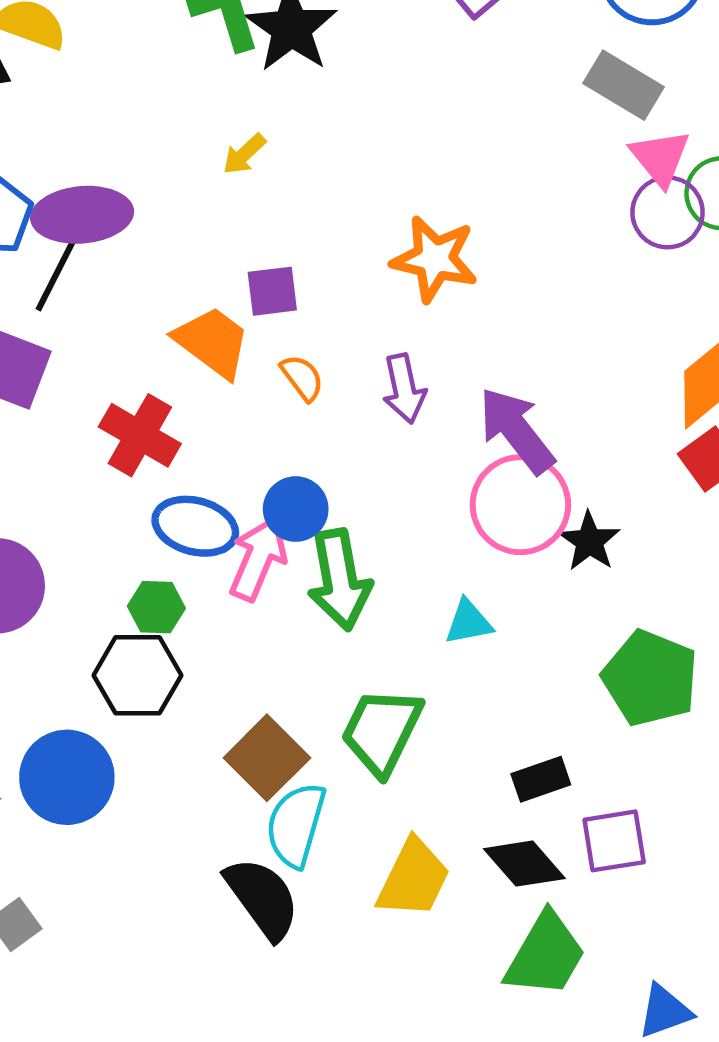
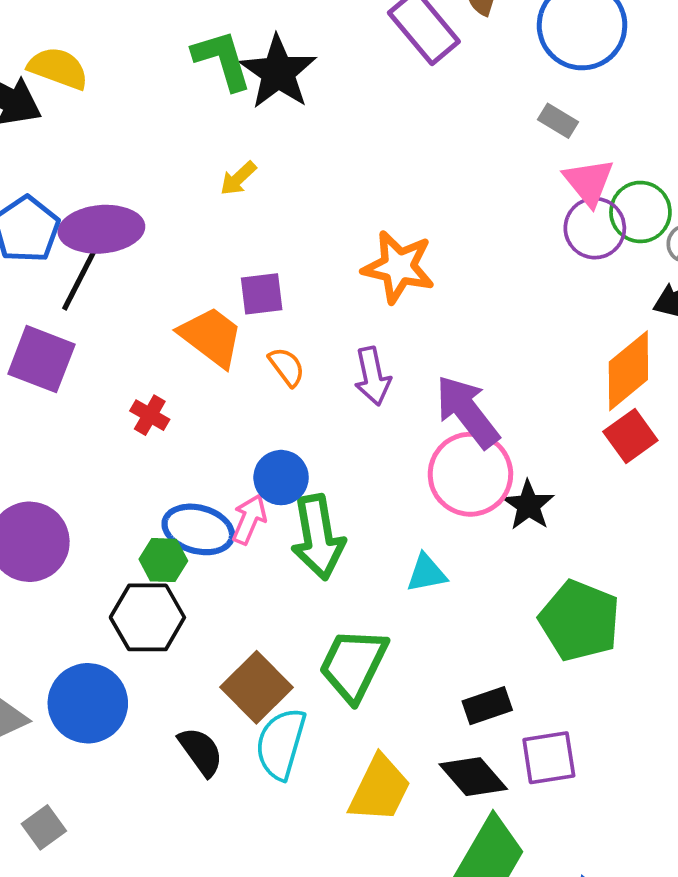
gray rectangle: (624, 85) -> (558, 121), size x0.6
red cross: (140, 435) -> (150, 415), size x0.6
blue ellipse: (195, 526) -> (198, 529), moved
pink arrow: (258, 559) -> (249, 519), size x0.7
black semicircle: (262, 898) -> (201, 752), moved, size x0.7

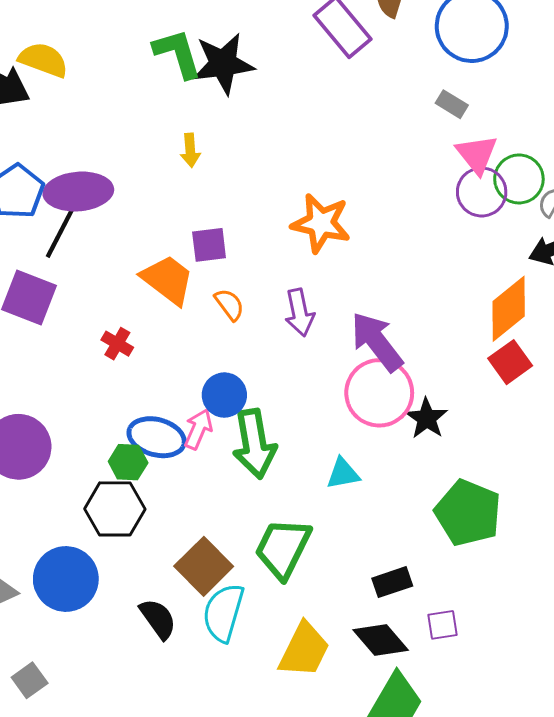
black star: (278, 72) -> (223, 64), turned 30
yellow arrow: (238, 178) -> (190, 150), turned -52
purple square: (549, 758) -> (443, 625), size x0.7

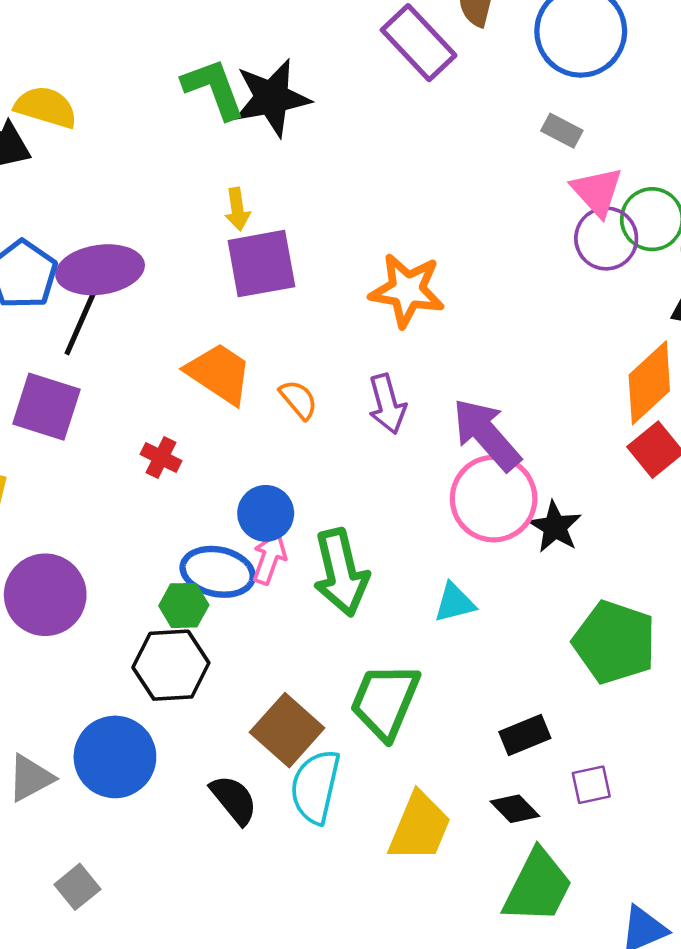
purple square: (209, 245) -> (261, 264), moved, size x1.5
blue circle: (224, 395) -> (266, 513), moved
black diamond: (381, 640) -> (515, 809), size x0.7

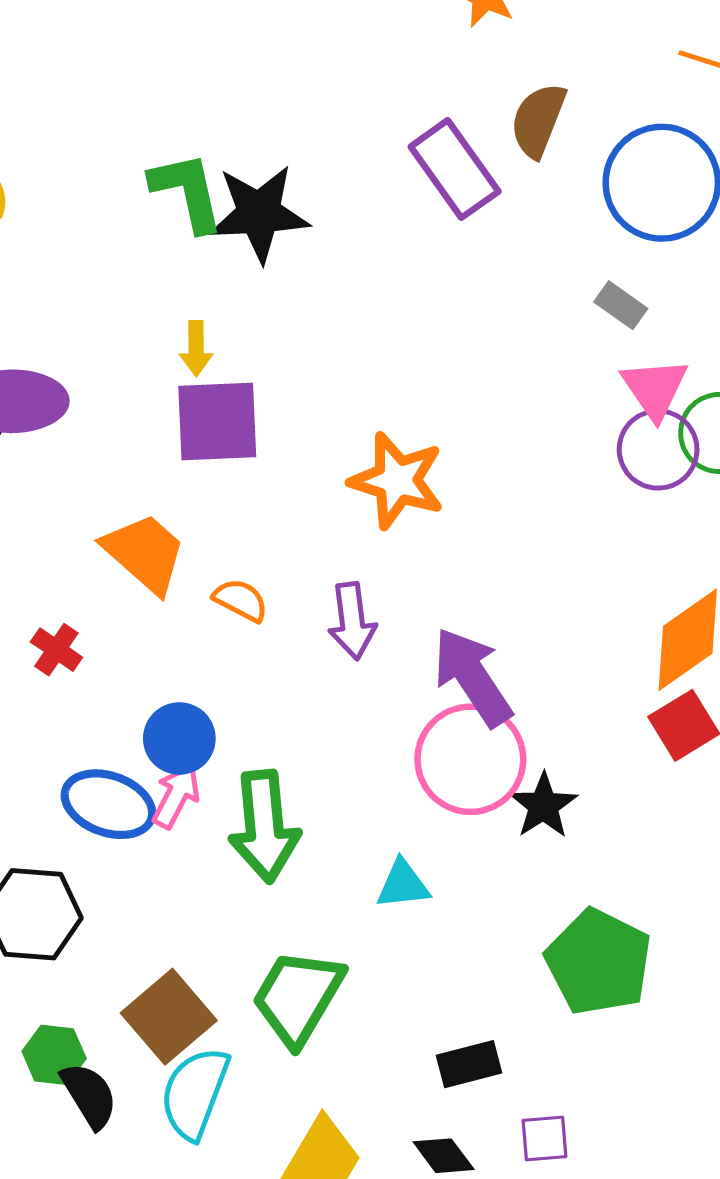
orange semicircle: (299, 400) -> (241, 600), turned -30
green hexagon: (184, 605) -> (54, 1055), moved

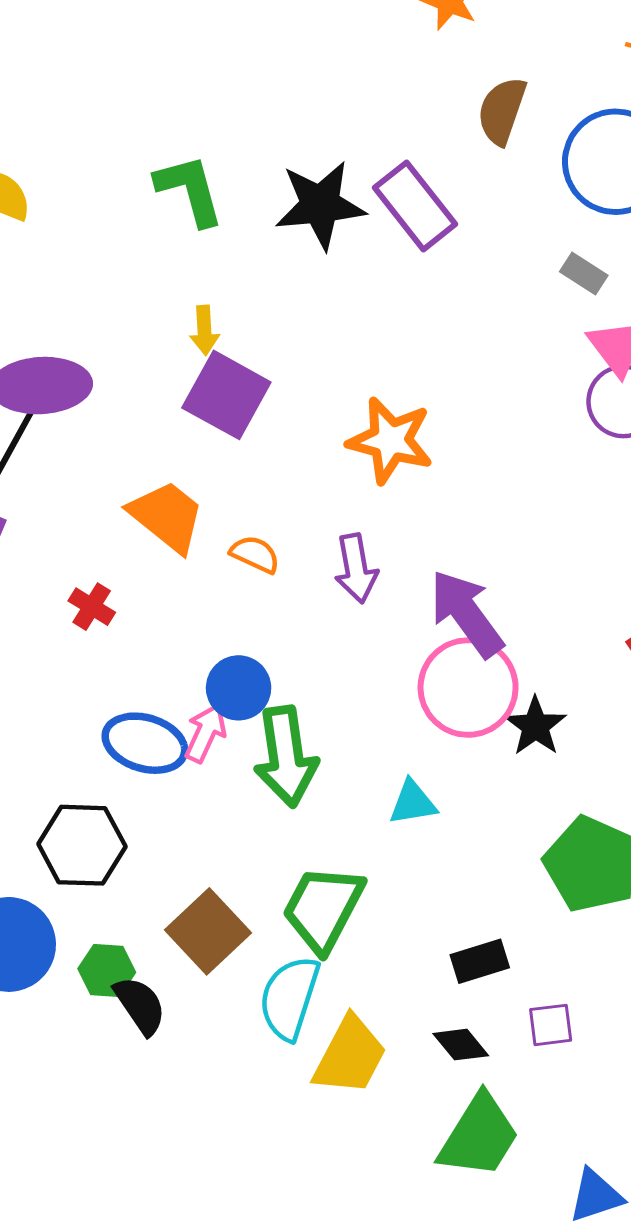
purple rectangle: (455, 169) -> (415, 206), moved
black star: (259, 213) -> (320, 205), moved
purple square: (217, 422) -> (226, 395), turned 34
blue circle: (179, 738) -> (239, 688), moved
cyan semicircle: (195, 1093) -> (289, 998), moved

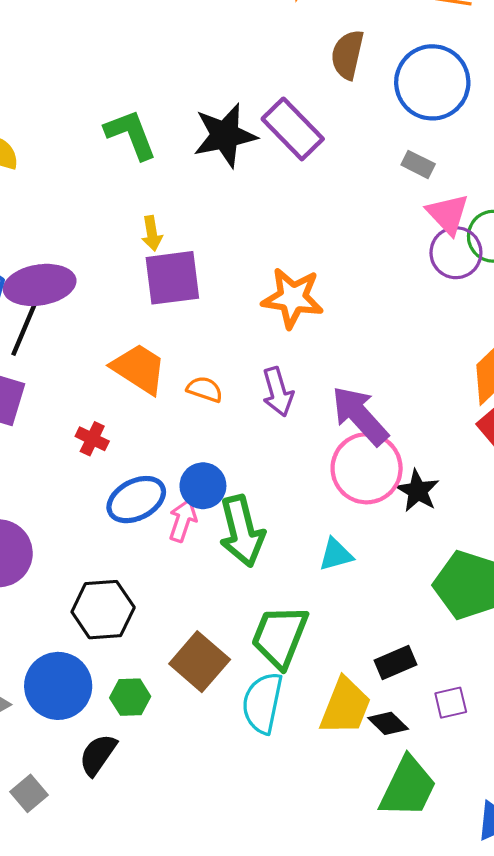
purple square: (226, 395) -> (172, 278), turned -30
blue ellipse: (145, 743) -> (136, 500), moved, turned -38
black semicircle: (140, 1005) -> (98, 755), moved, turned -105
yellow trapezoid: (350, 1056) -> (345, 706), moved

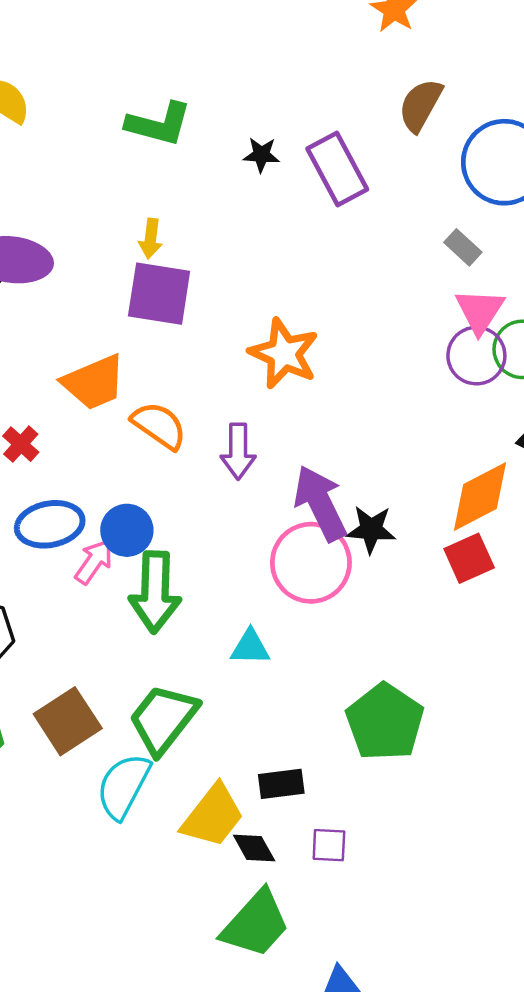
green L-shape: (131, 134) -> (159, 124), turned 110
black star: (225, 135) -> (261, 155), size x0.5
orange trapezoid: (139, 369) -> (94, 382), turned 108
orange semicircle: (205, 389) -> (159, 425), size x1.4
black star: (418, 491) -> (371, 529), moved, turned 30

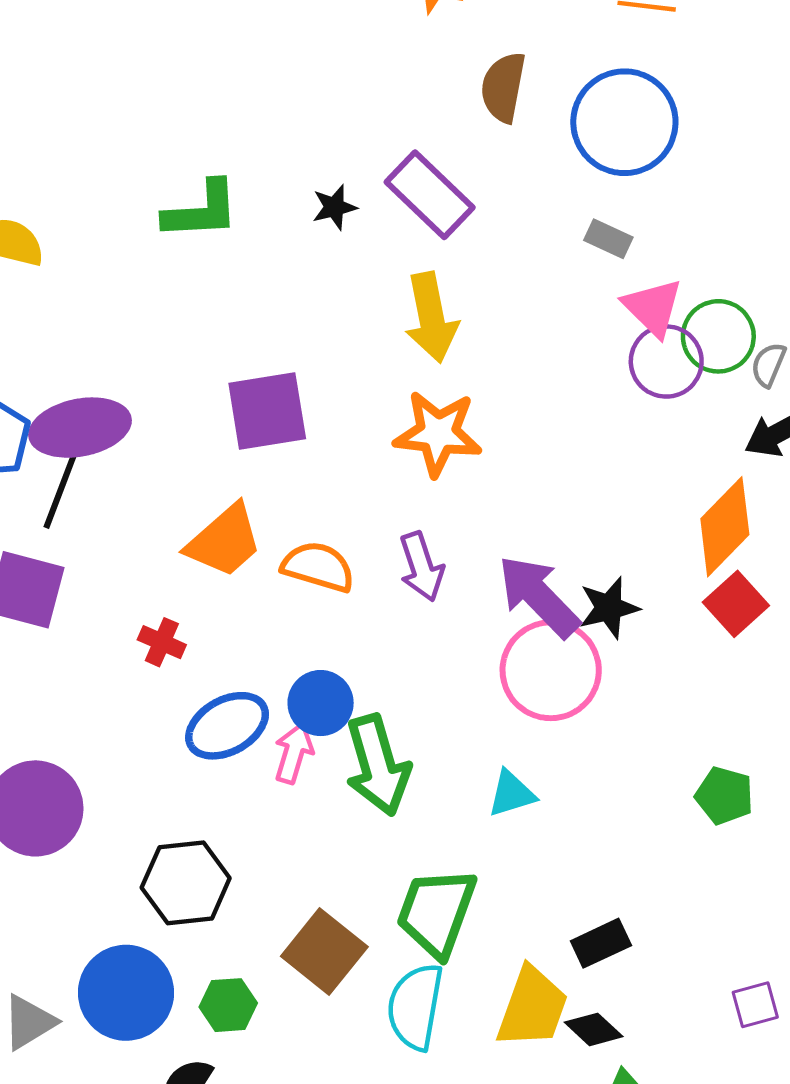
yellow arrow: (151, 239) -> (431, 318), moved, size x1.8
green pentagon: (385, 722) -> (724, 796), moved, size x0.6
purple square: (329, 845) -> (755, 1005), moved

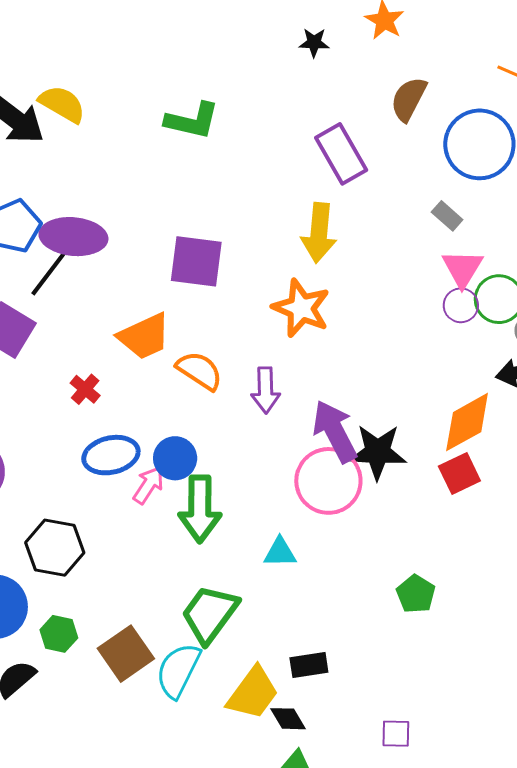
black star: (334, 207) -> (314, 43), moved
purple circle: (666, 362) -> (461, 305), size x0.7
black star: (609, 608) -> (378, 452), size x1.4
brown square: (324, 952) -> (126, 654), moved

